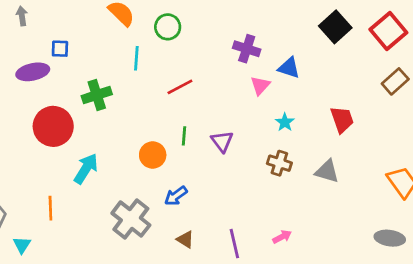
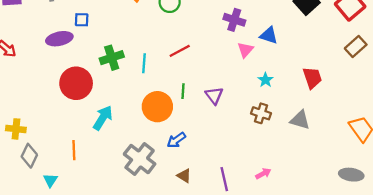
cyan line: (136, 58) -> (144, 63), moved
orange circle: (153, 155) -> (157, 107), size x1.4

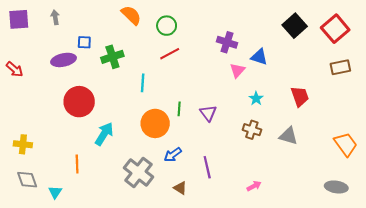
brown rectangle: (356, 46) -> (340, 67), turned 30
red line: (180, 51) -> (170, 54), moved
green cross: (112, 58) -> (112, 57), moved
gray diamond: (29, 156) -> (27, 180), moved, turned -45
purple line: (224, 179) -> (207, 167), moved

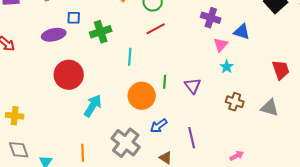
cyan star: (256, 98) -> (227, 67), moved
orange line: (77, 164) -> (83, 153), moved

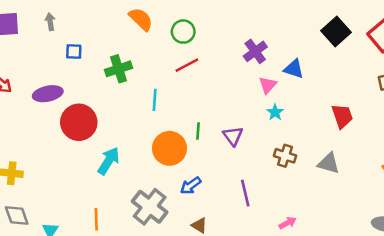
blue square: (74, 18) -> (74, 51), moved
purple cross: (211, 18) -> (255, 51), turned 36
purple ellipse: (54, 35) -> (48, 94), moved
purple line: (192, 138) -> (245, 193), moved

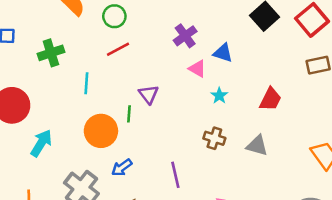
pink triangle: (268, 85) -> (197, 69), turned -42
cyan star: (275, 112) -> (219, 96), moved
red trapezoid: (342, 116) -> (271, 99), turned 45
purple triangle: (233, 136) -> (149, 94), moved

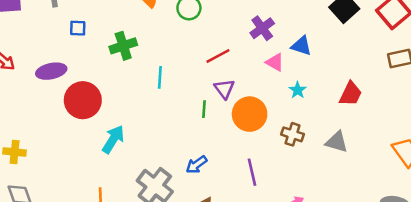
red line: (118, 49) -> (218, 56), moved
orange circle: (101, 131) -> (250, 114), moved

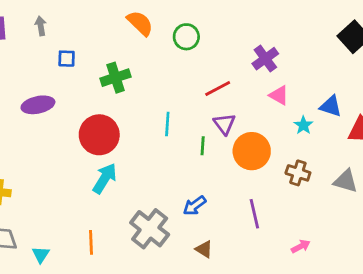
blue triangle: (301, 46) -> (331, 106), moved
cyan line: (160, 77) -> (167, 124), moved
red circle: (83, 100) -> (99, 135), moved

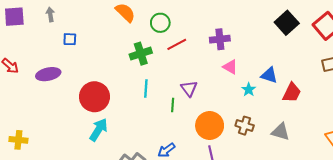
purple cross: (265, 59) -> (220, 39), turned 30
green cross: (116, 78) -> (141, 54), moved
red line: (218, 88) -> (177, 44), moved
orange circle: (252, 151) -> (210, 126), moved

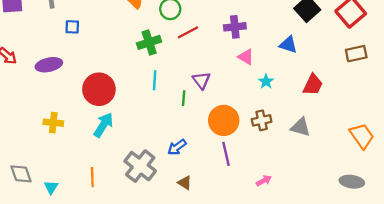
blue triangle: (269, 75) -> (288, 45), moved
brown cross: (245, 126) -> (262, 120), turned -30
yellow cross: (18, 140) -> (53, 123), moved

